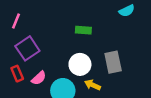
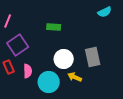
green rectangle: (83, 30) -> (54, 27), moved
pink semicircle: (39, 78) -> (28, 71), turned -48

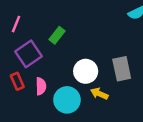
green rectangle: (54, 27) -> (57, 35), moved, turned -56

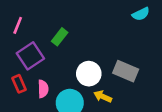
gray rectangle: (122, 69) -> (126, 71), turned -55

